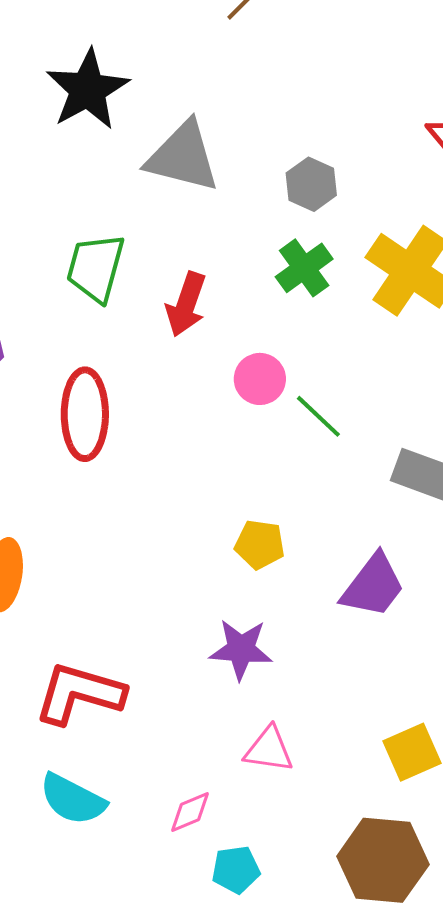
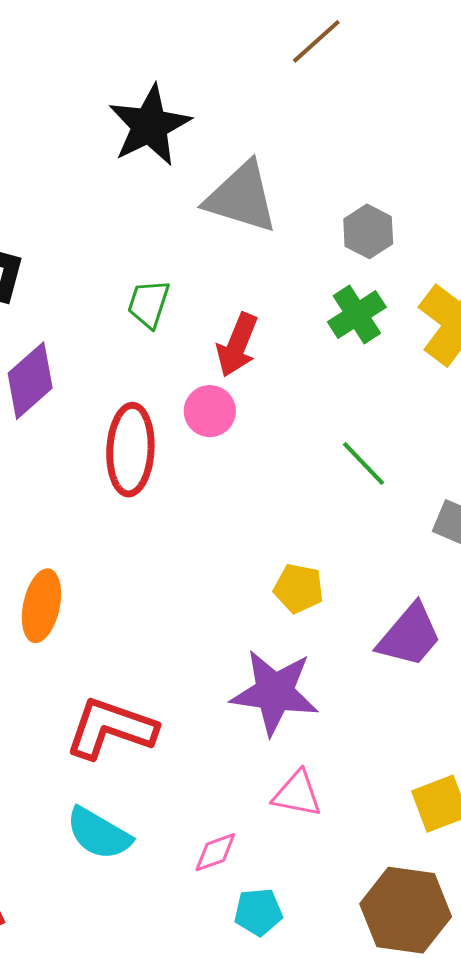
green trapezoid: (96, 268) -> (149, 304), size x0.7
pink circle: (260, 379) -> (210, 411), moved
purple star: (241, 649) -> (275, 692), size x1.4

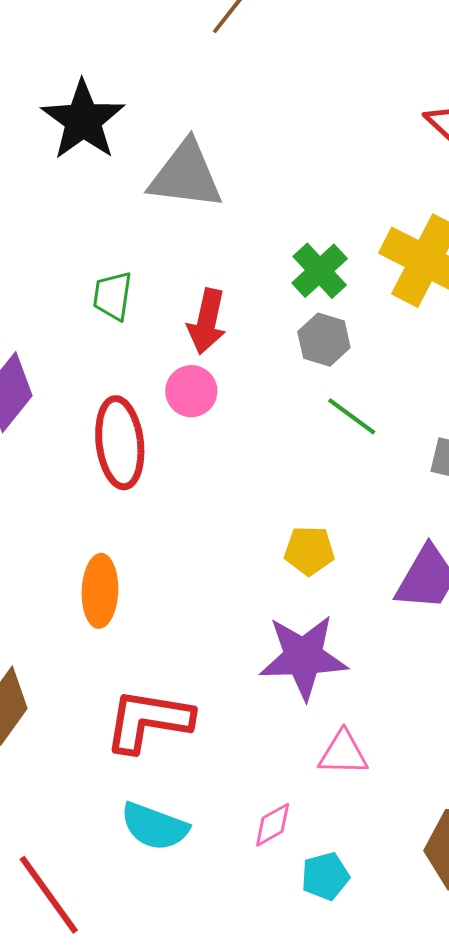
gray hexagon: (368, 231) -> (324, 340), moved
orange ellipse: (41, 606) -> (100, 591), moved

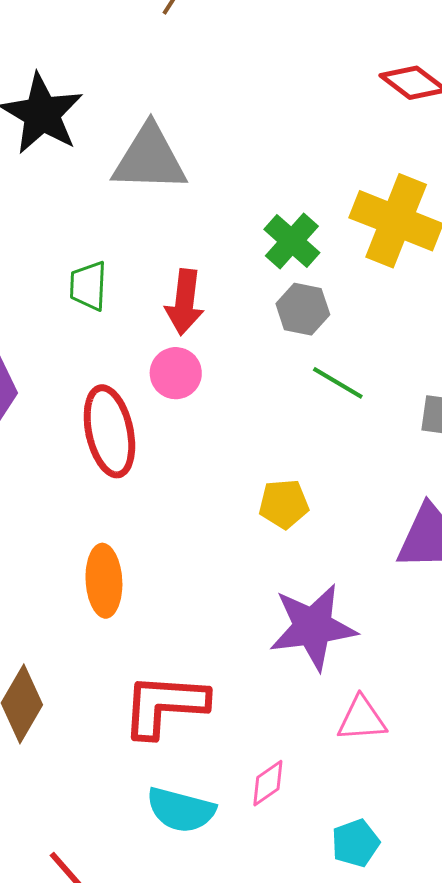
yellow pentagon: (309, 551) -> (284, 504), moved
pink diamond: (273, 825) -> (268, 783), moved

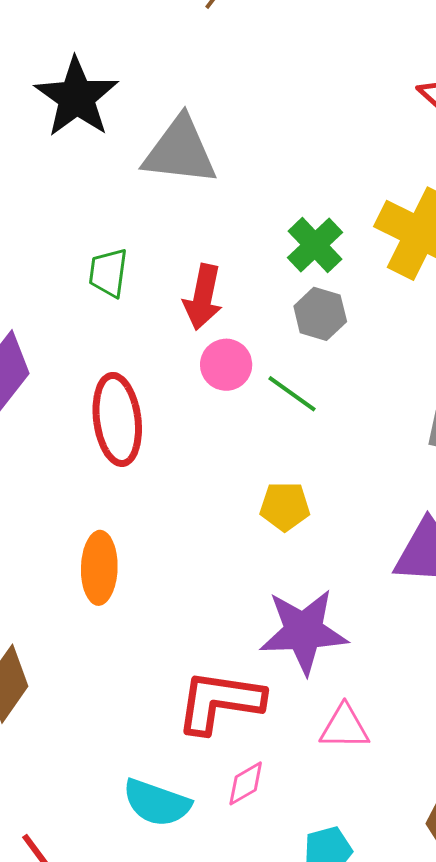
pink circle: (176, 373) -> (226, 365), moved
green line: (338, 383) -> (292, 394), moved
red L-shape: (165, 705) -> (220, 702), moved

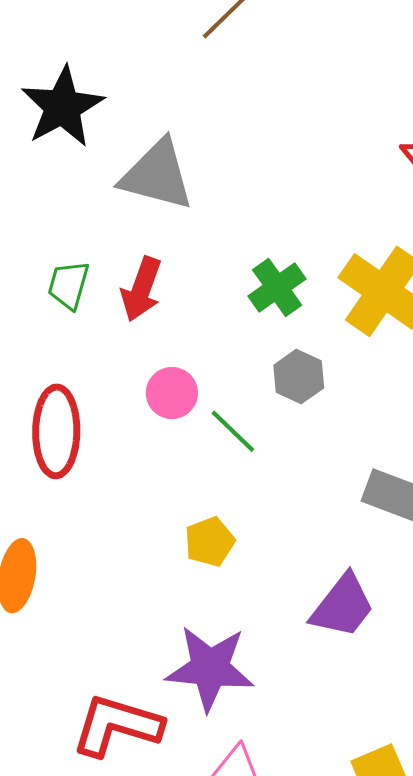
red arrow: (203, 297) -> (141, 289), moved
gray hexagon: (320, 314) -> (299, 377), moved
yellow pentagon: (285, 506) -> (210, 542), turned -30

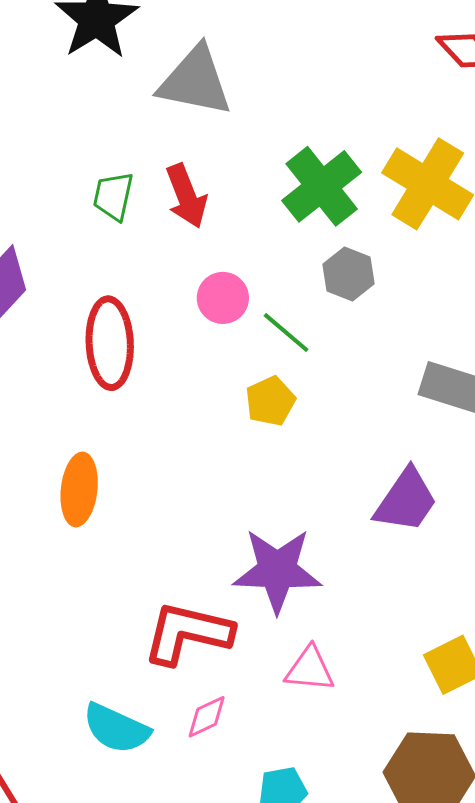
green cross: (277, 287) -> (322, 186), size x1.4
red arrow: (141, 289) -> (186, 196), turned -38
yellow pentagon: (210, 542) -> (270, 401), moved

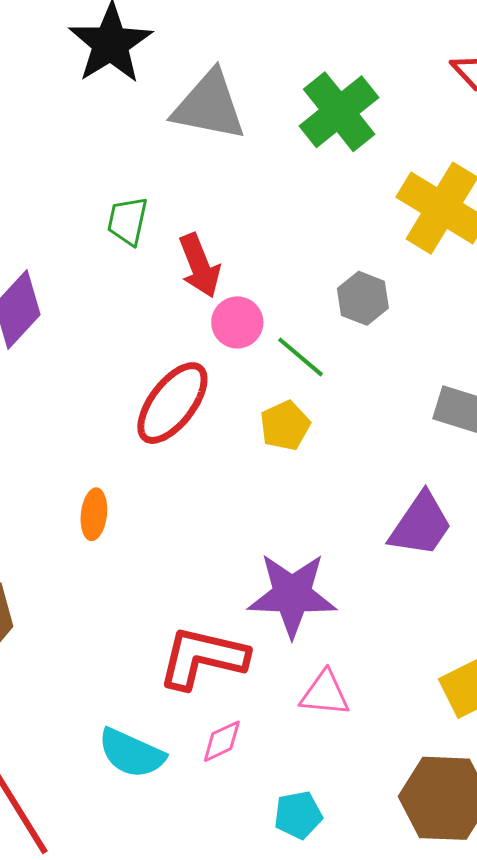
green cross: (322, 186) -> (339, 112), moved
red arrow: (186, 196) -> (200, 266), moved
red ellipse: (110, 343) -> (172, 403), moved, turned 40
orange ellipse: (79, 489) -> (94, 514), size x0.7

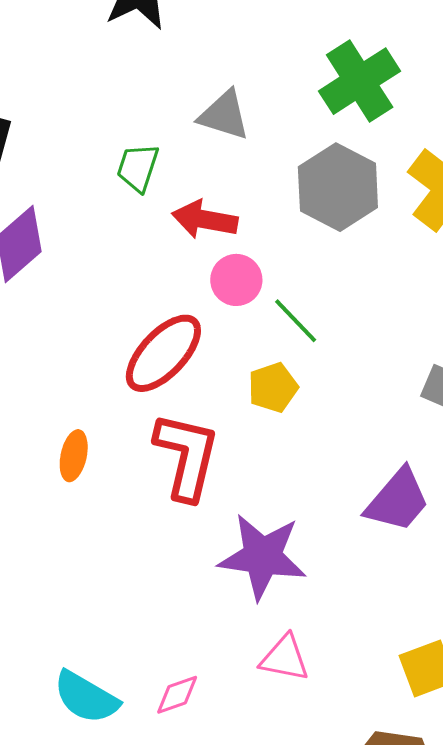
gray triangle: (209, 106) -> (224, 115), moved, size x0.7
red arrow: (200, 266) -> (205, 219), turned 116
gray hexagon: (363, 298) -> (338, 187), moved, size x1.6
red L-shape: (203, 658) -> (187, 456), moved, turned 84

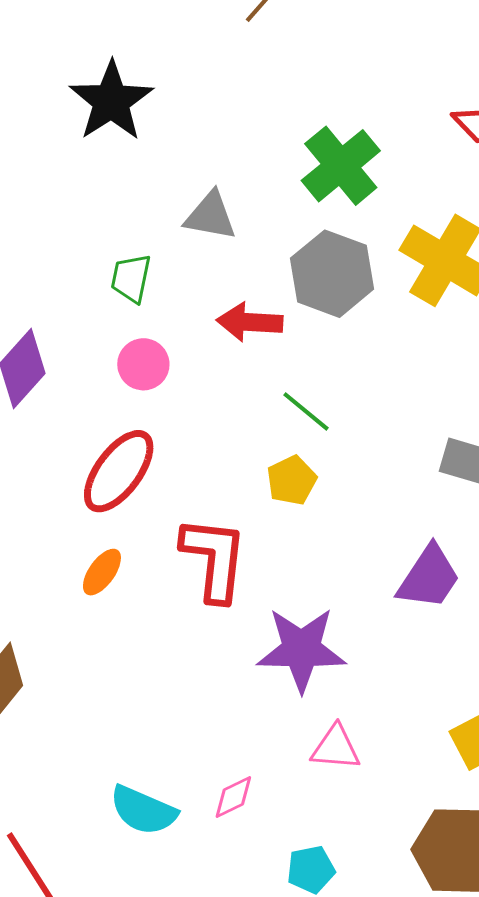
red arrow: (205, 219) -> (250, 322), moved
pink circle: (236, 280) -> (143, 364), moved
red ellipse: (163, 353) -> (119, 471), moved
orange ellipse: (74, 456) -> (102, 572), turned 30

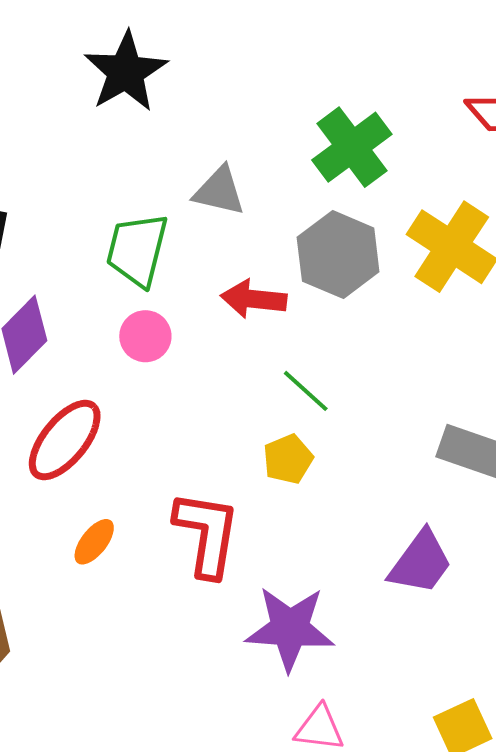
green trapezoid: (131, 278) -> (137, 250), size x1.5
red ellipse: (119, 471) -> (65, 440), moved

